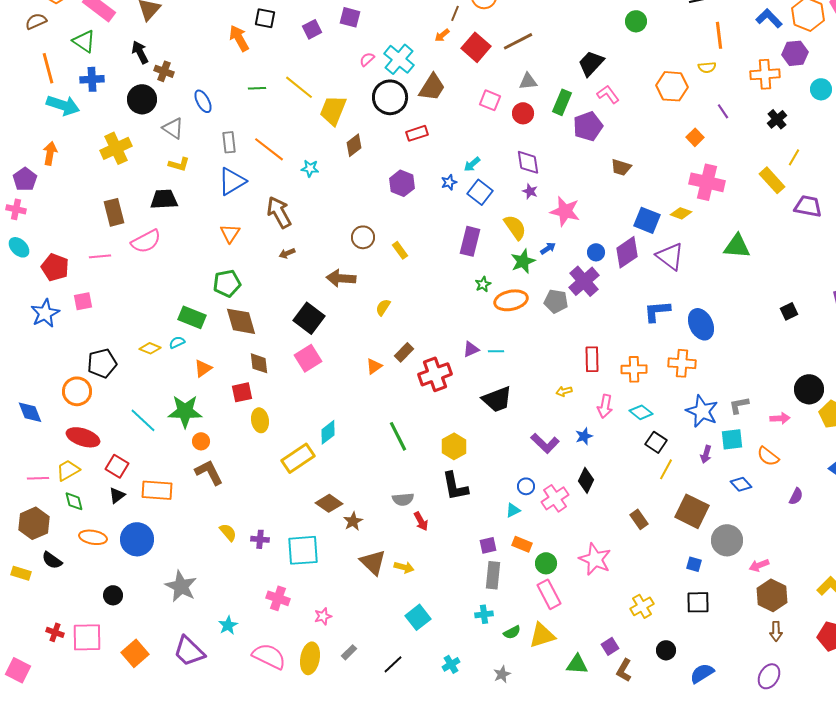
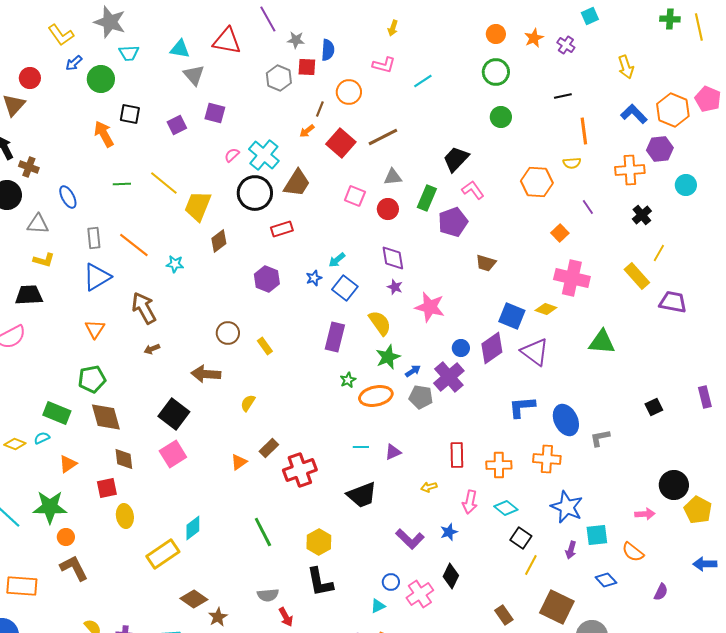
gray triangle: (173, 128) -> (38, 224), turned -30
blue arrow: (548, 248) -> (413, 371), moved
purple triangle: (471, 349) -> (393, 452), moved
gray L-shape: (739, 405) -> (600, 438), moved

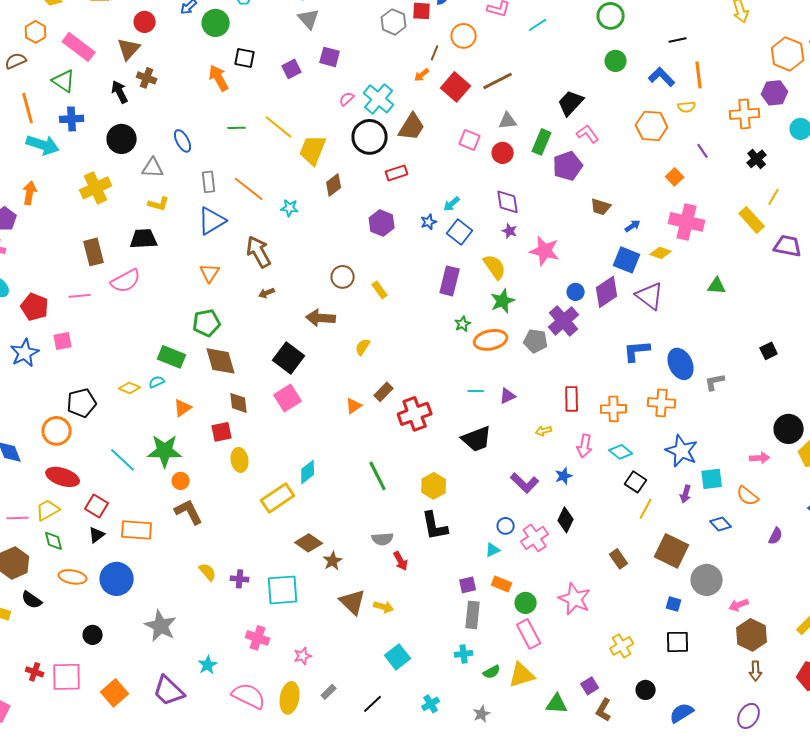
blue L-shape: (634, 114) -> (662, 77), moved
brown cross: (29, 167) -> (147, 78), moved
green triangle: (602, 342) -> (717, 286), size x0.7
blue arrow: (413, 371) -> (633, 226), moved

